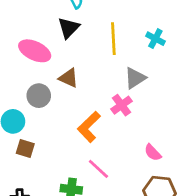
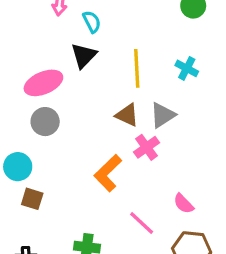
pink ellipse: (35, 51) -> (43, 83), turned -48
brown triangle: (69, 78) -> (127, 115), moved
gray circle: (39, 96) -> (45, 122), moved
pink line: (98, 169) -> (142, 223), moved

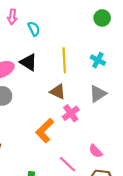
black triangle: (84, 56) -> (28, 62), moved, turned -42
gray triangle: (163, 115) -> (98, 94), moved

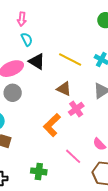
cyan semicircle: (34, 29) -> (27, 39), moved
yellow line: (64, 60) -> (70, 59), turned -60

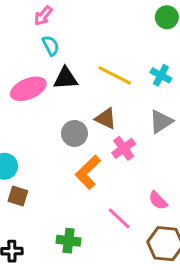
pink arrow: (22, 19) -> (43, 16), turned 32
black triangle: (37, 62) -> (66, 78), turned -36
gray circle: (13, 93) -> (74, 133), moved

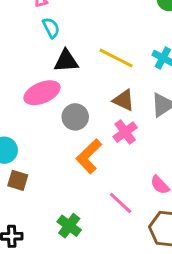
pink ellipse: (28, 89) -> (42, 93), moved
brown triangle: (106, 119) -> (124, 100), moved
green cross: (69, 241) -> (69, 226), turned 30

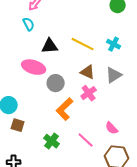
cyan semicircle: (51, 28) -> (29, 24), moved
pink ellipse: (42, 93) -> (34, 67), turned 40
green cross: (69, 226) -> (52, 141), moved

